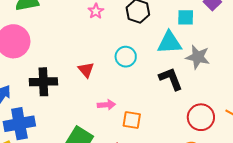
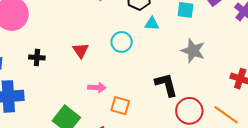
cyan triangle: (169, 43) -> (152, 24), moved, size x0.6
black L-shape: (171, 79) -> (166, 85), moved
black cross: (43, 82) -> (37, 58), size x0.6

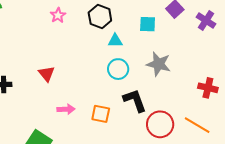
cyan circle: (122, 42) -> (118, 69), moved
orange square: (120, 106) -> (101, 114), moved

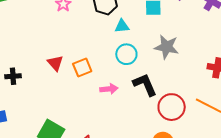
pink arrow: (66, 109) -> (109, 89), moved
orange square: (101, 114) -> (82, 67), moved, turned -30

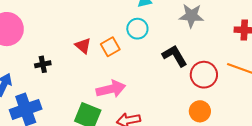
cyan circle: (126, 54) -> (137, 29), moved
pink arrow: (109, 89) -> (111, 89), moved, size x1.6

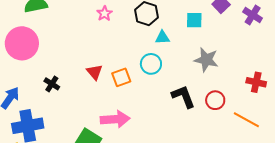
black cross: (43, 64) -> (52, 84), turned 35
red circle: (204, 75) -> (215, 100), moved, size x0.7

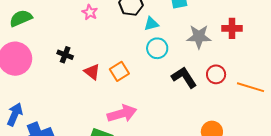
cyan circle: (151, 64) -> (157, 48), moved
red cross: (256, 82) -> (232, 28), moved
black cross: (52, 84) -> (65, 55), moved

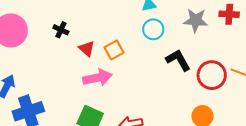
red circle: (216, 74) -> (212, 75), moved, size x1.5
pink arrow: (122, 114) -> (97, 78), moved

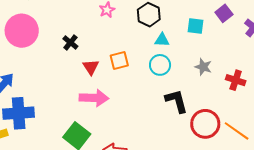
red cross: (229, 14) -> (236, 80), moved
gray star: (196, 20) -> (203, 67), size x0.7
orange square: (114, 50) -> (119, 60), moved

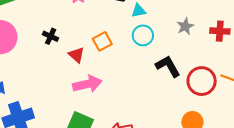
gray star: (203, 67) -> (185, 26), turned -30

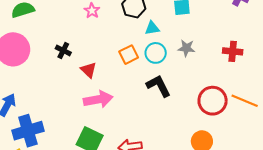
gray star: (185, 26) -> (186, 48), moved, turned 30
orange square: (102, 41) -> (129, 55), moved
black L-shape: (168, 66) -> (159, 86), moved

